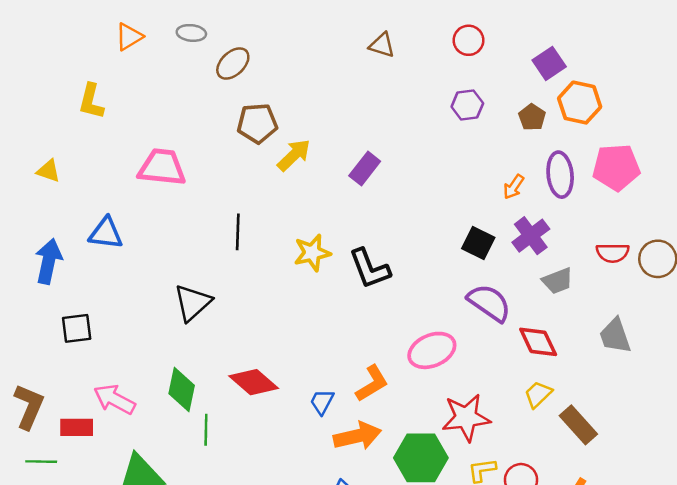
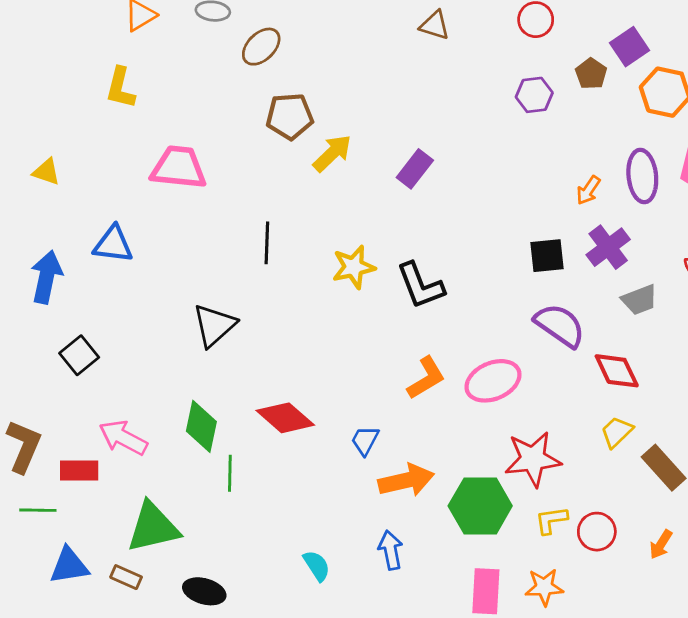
yellow L-shape: (91, 101) -> (120, 88), moved
brown pentagon: (532, 117) -> (591, 74), moved
black square: (478, 243) -> (547, 256), turned -32
black square: (77, 328) -> (79, 355), turned -32
orange L-shape: (372, 383) -> (426, 378), moved

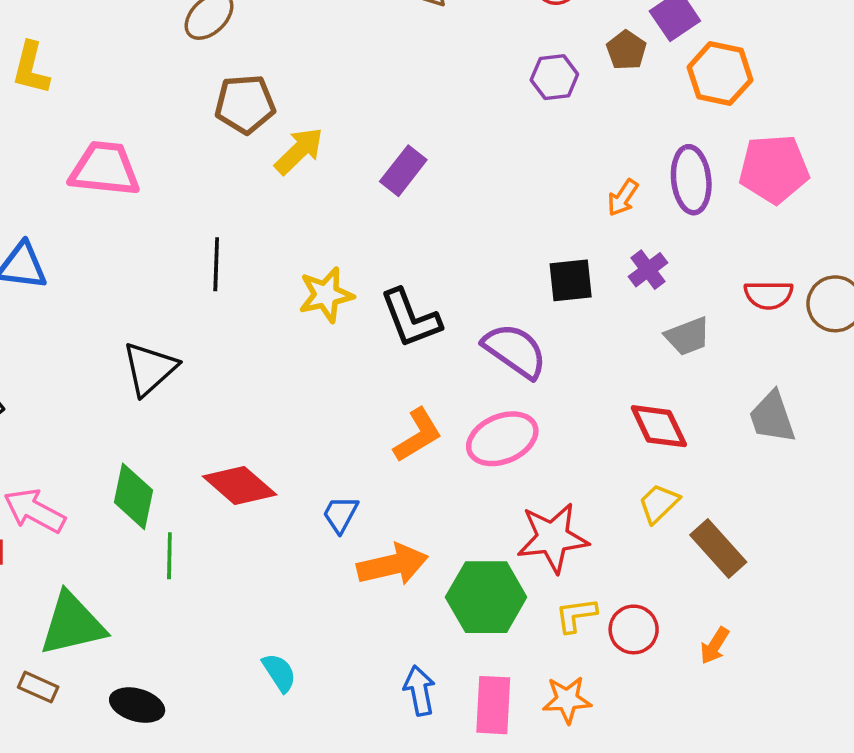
purple cross: (608, 247) -> (648, 270), size x0.7
purple semicircle: (560, 325) -> (515, 351), moved
blue arrow: (391, 550) -> (420, 691), moved

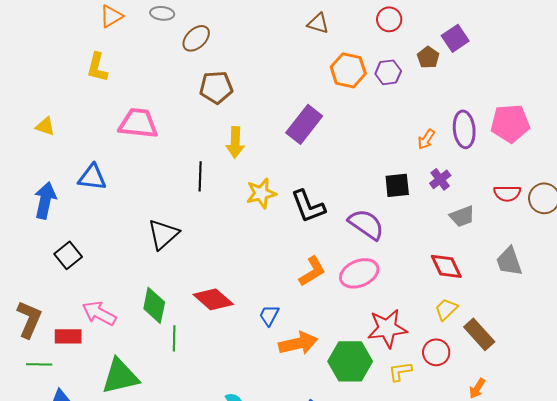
orange hexagon: (720, 74) -> (348, 70), moved
yellow arrow: (299, 151) -> (235, 142), moved, turned 136
purple rectangle: (403, 171) -> (304, 124), size x1.4
red circle: (634, 629) -> (436, 352), moved

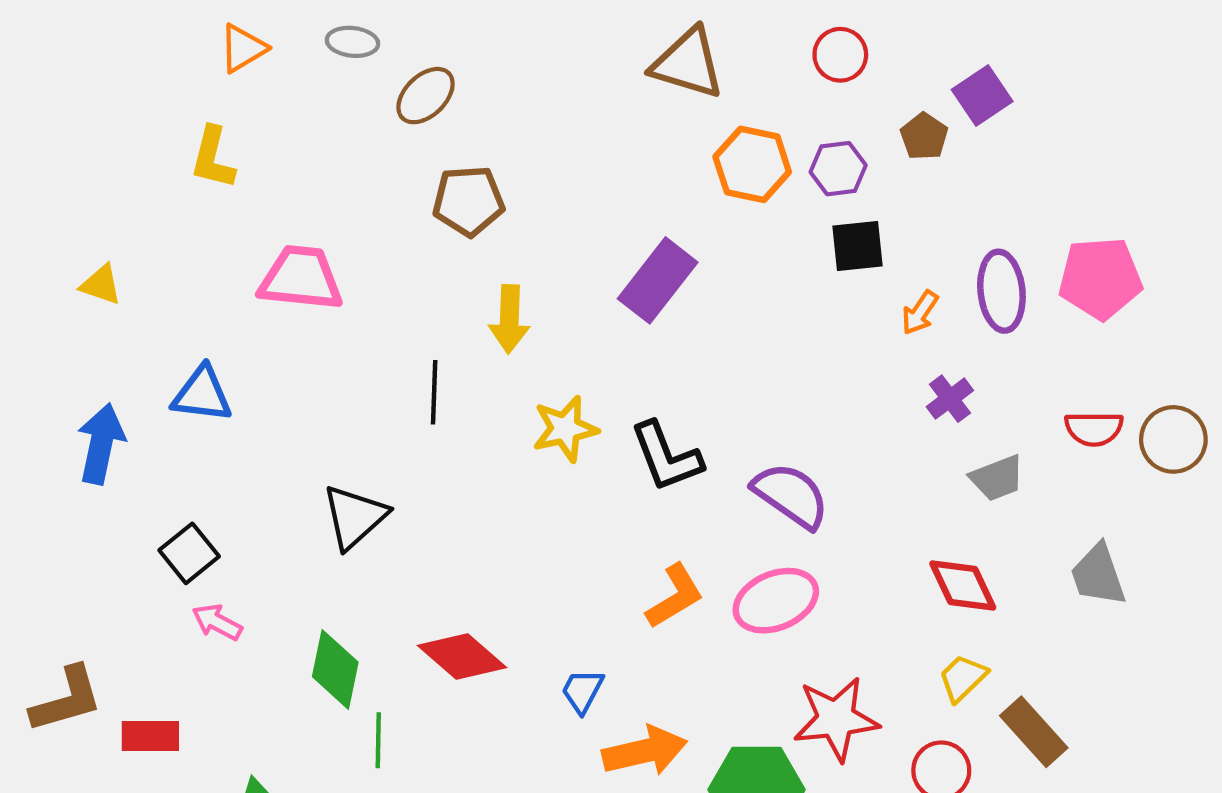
brown triangle: (318, 23) -> (688, 63), size x1.6
black square: (397, 185) -> (857, 246), moved
black square: (68, 255) -> (189, 553), moved
pink arrow: (99, 313) -> (217, 622), moved, size x0.7
brown L-shape: (29, 319) -> (67, 699), turned 51

